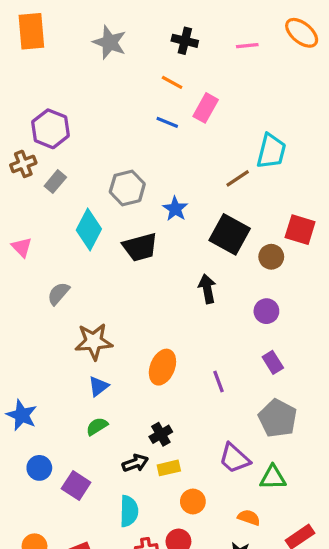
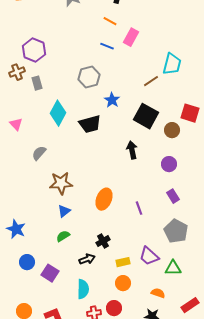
gray rectangle: (55, 182) -> (37, 83), turned -56
gray hexagon: (127, 188) -> (89, 77), moved
yellow rectangle: (169, 468) -> (123, 262), moved

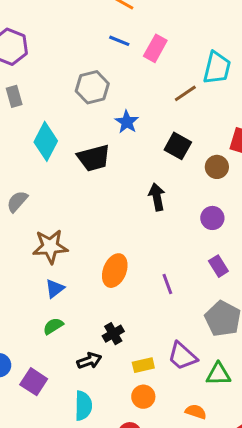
pink rectangle: (131, 37) -> (155, 48), moved
black square: (146, 116) -> (178, 146), size x0.7

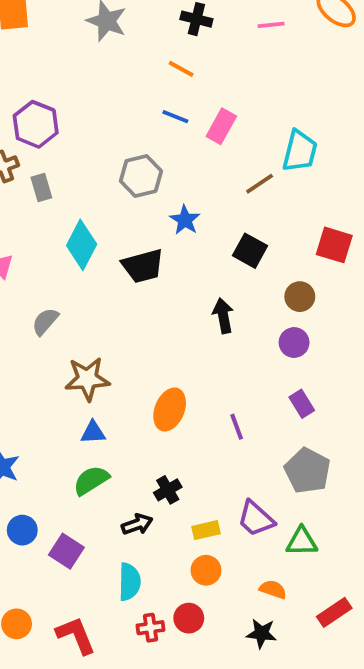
brown circle: (217, 167) -> (300, 297), moved
blue triangle: (55, 289) -> (93, 432), turned 35
green semicircle: (53, 326) -> (91, 480), size x1.4

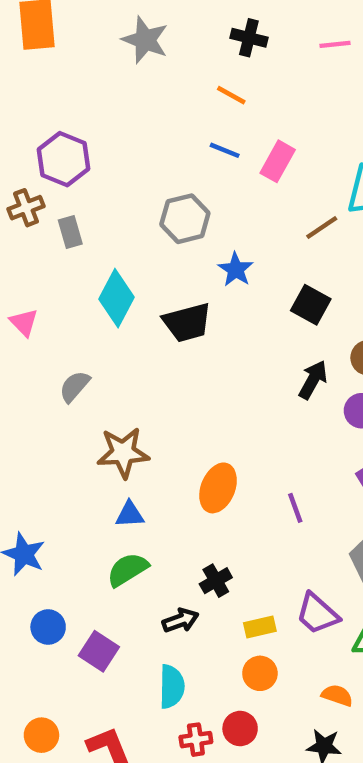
black arrow: (223, 316) -> (313, 380), moved, turned 40

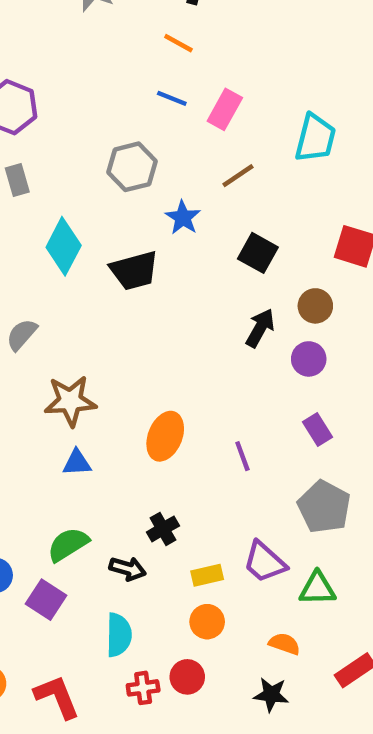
brown line: (322, 228) -> (238, 176), moved
green semicircle: (128, 570) -> (68, 544), moved
black arrow: (181, 620) -> (128, 569), turned 36

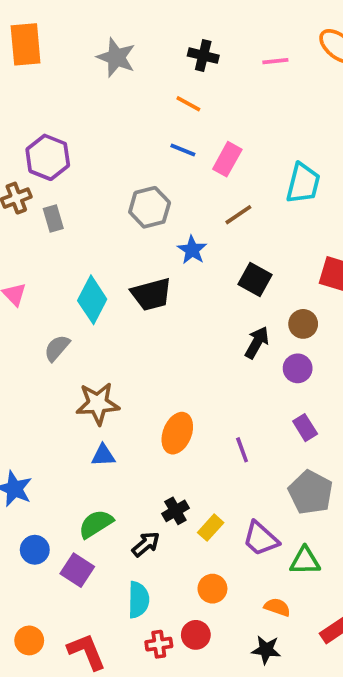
cyan diamond: (64, 246) -> (92, 300), moved
black arrow: (128, 569) -> (146, 544), turned -56
yellow rectangle: (207, 575) -> (211, 528), moved, turned -35

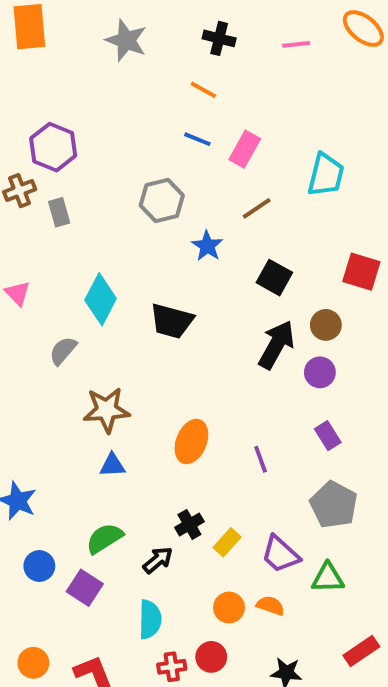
black trapezoid: (151, 294) -> (172, 321), moved, turned 30
black arrow: (257, 342) -> (276, 345), size x1.4
orange semicircle: (277, 607) -> (270, 606), moved

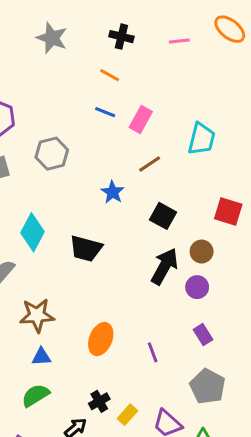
gray hexagon: (162, 200) -> (52, 154), moved
green semicircle: (105, 538) -> (35, 395), moved

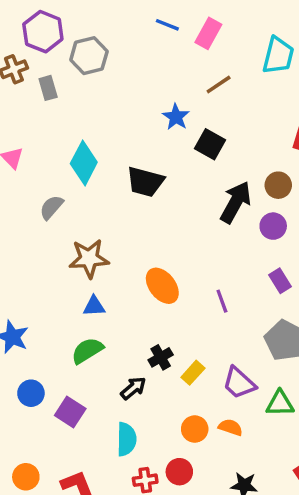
gray hexagon: (52, 154) -> (89, 56), moved
black square: (163, 216) -> (210, 144), moved
orange ellipse: (101, 339) -> (162, 286), turned -60

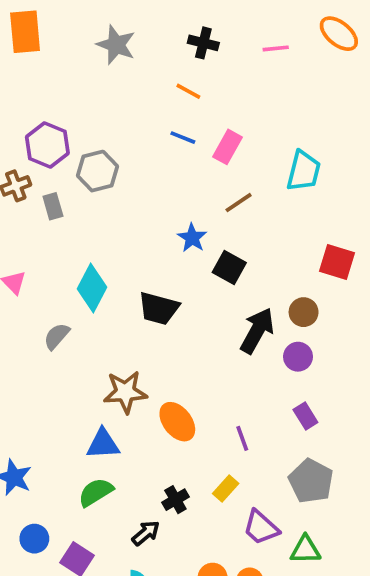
brown star: (89, 258) -> (125, 392), moved
blue triangle: (94, 306) -> (103, 444), size x1.4
yellow rectangle: (193, 373) -> (226, 488), moved

